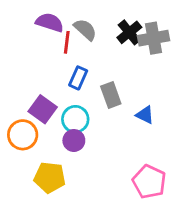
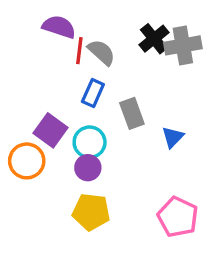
gray semicircle: (85, 30) -> (101, 52), moved
blue triangle: (145, 115) -> (173, 137), turned 48
yellow pentagon: (50, 177) -> (91, 212), moved

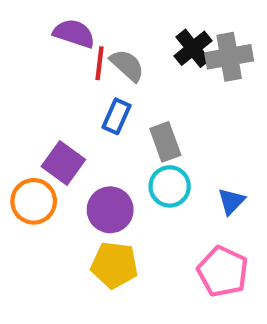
blue triangle: (173, 137) -> (231, 201), moved
cyan circle: (90, 142) -> (170, 186), moved
purple circle: (88, 168) -> (110, 210), size x1.4

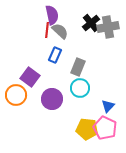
purple semicircle: (74, 33) -> (52, 15), moved, turned 60
gray rectangle: (165, 142) -> (78, 67), turned 42
blue triangle: (231, 201) -> (108, 106), moved
yellow pentagon: (114, 265) -> (87, 129), moved

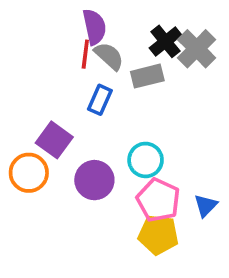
gray cross: (108, 27) -> (197, 49), turned -35
gray rectangle: (78, 67) -> (147, 76), moved, turned 54
blue triangle: (108, 106) -> (206, 206), moved
pink pentagon: (105, 128) -> (158, 200), moved

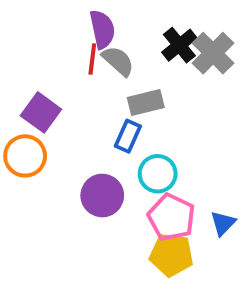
gray rectangle: (147, 76) -> (146, 103), moved
blue rectangle: (100, 100) -> (128, 136), moved
purple square: (54, 140) -> (41, 112), moved
orange circle: (29, 173) -> (25, 156), moved

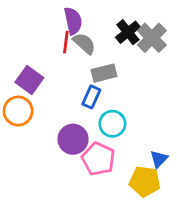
pink pentagon: (171, 217) -> (98, 159), moved
yellow pentagon: (171, 255) -> (145, 181), moved

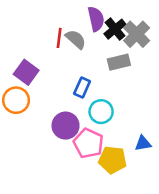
purple semicircle: (73, 21) -> (96, 19), moved
gray rectangle: (104, 73) -> (119, 62), moved
blue triangle: (159, 159) -> (143, 143), turned 36
yellow pentagon: (145, 181) -> (113, 160), moved

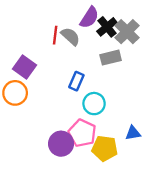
purple semicircle: (96, 19) -> (89, 17), turned 45
purple circle: (66, 126) -> (61, 144), moved

